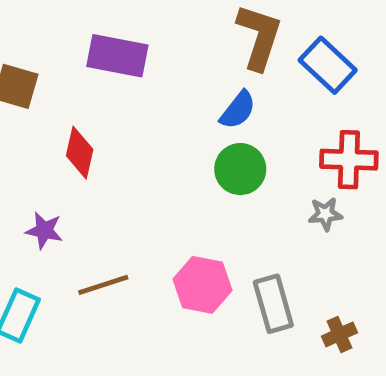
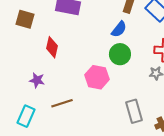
pink hexagon: (202, 285) -> (97, 77), moved

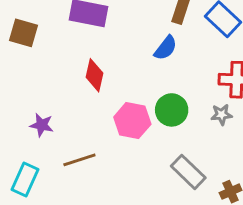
red diamond: (52, 47) -> (95, 75), moved
green circle: (120, 54) -> (172, 110), moved
gray rectangle: (134, 111) -> (188, 172), turned -30

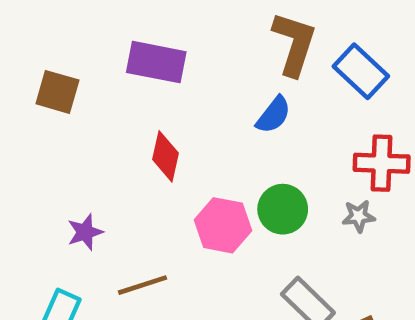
purple star: (42, 125) -> (85, 232), turned -30

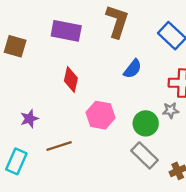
brown L-shape: (294, 44) -> (117, 21), moved
blue semicircle: (274, 115) -> (133, 69), moved
green circle: (283, 209) -> (146, 123), moved

